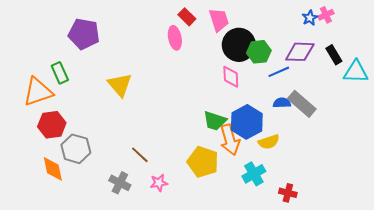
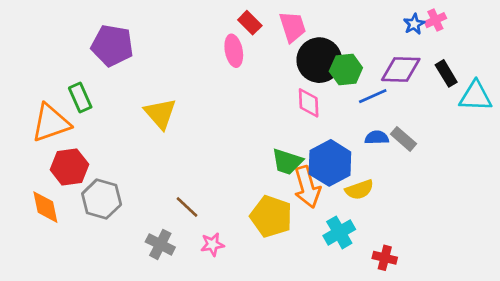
gray rectangle: (302, 104) -> (403, 139), size x0.7
orange diamond: (53, 169) -> (45, 207), moved

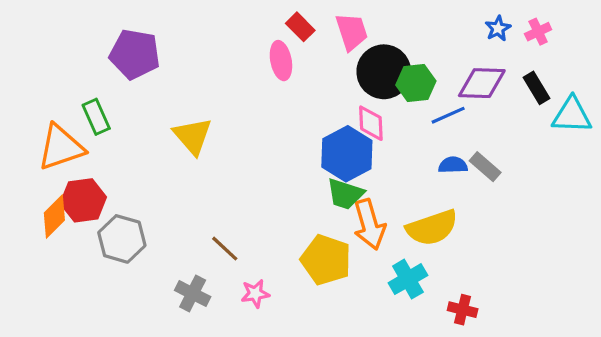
pink cross: (435, 20) -> (538, 32), moved
blue hexagon: (330, 163) -> (347, 154), moved
yellow semicircle: (359, 190) -> (432, 228), size x1.5
orange diamond: (45, 207) -> (54, 216), moved, turned 57

